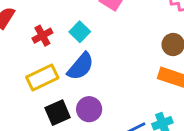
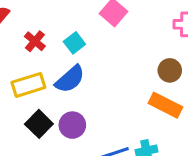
red cross: (42, 36) -> (35, 41), turned -30
black square: (58, 113) -> (39, 124), turned -30

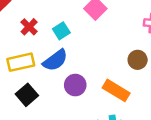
orange rectangle: (165, 105) -> (116, 90), moved
purple circle: (72, 125) -> (75, 85), moved

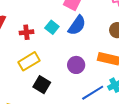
red cross: (29, 27) -> (26, 32), turned -32
blue semicircle: (55, 60) -> (77, 25), moved

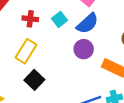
yellow rectangle: (29, 61) -> (26, 51), turned -40
purple circle: (76, 65) -> (84, 49), moved

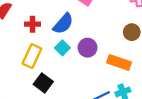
cyan square: (60, 19) -> (62, 48), moved
blue semicircle: (87, 23) -> (63, 24), moved

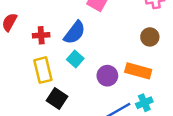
purple circle: (88, 48) -> (107, 76), moved
yellow rectangle: (32, 56) -> (43, 70), turned -35

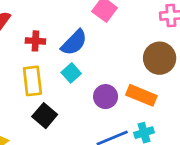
brown circle: (150, 37) -> (160, 58), size x1.5

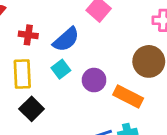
purple circle: (106, 97) -> (94, 80), moved

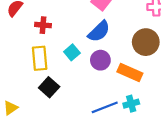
blue semicircle: (66, 39) -> (99, 31), moved

